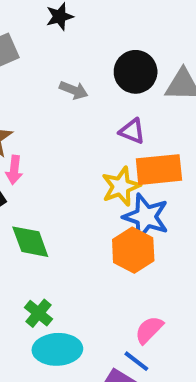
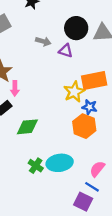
purple triangle: (132, 131) -> (66, 51), moved
blue star: (146, 217) -> (90, 107), size x0.6
green diamond: (30, 242) -> (27, 127), turned -70
cyan ellipse: (57, 349) -> (60, 163), moved

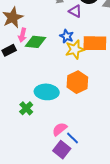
blue star: (90, 107) -> (67, 36), moved
green diamond: (27, 127) -> (36, 42), moved
cyan ellipse: (60, 163) -> (47, 92), moved
pink semicircle: (97, 169) -> (60, 129), moved

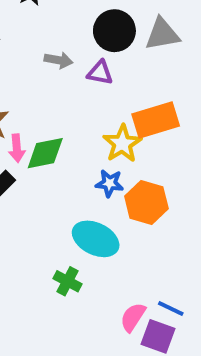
blue star: (67, 36) -> (110, 183), moved
cyan ellipse: (47, 92) -> (96, 239), turned 40
pink semicircle: (60, 129) -> (133, 317), moved

